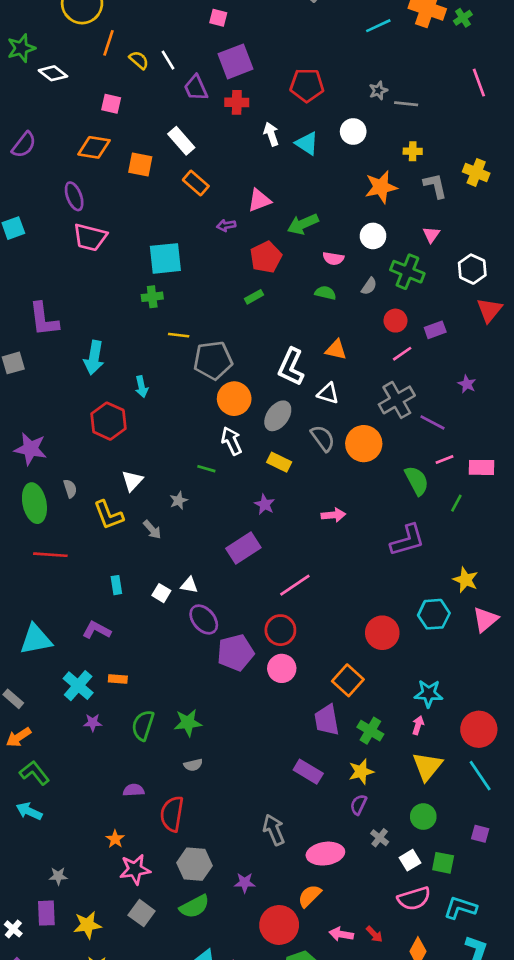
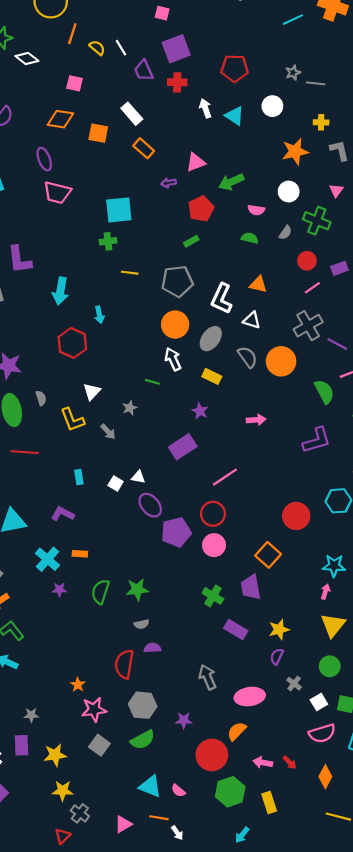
gray pentagon: (213, 360) -> (177, 281), moved
green cross: (370, 731) -> (213, 596), moved
purple semicircle: (134, 790) -> (152, 648), moved

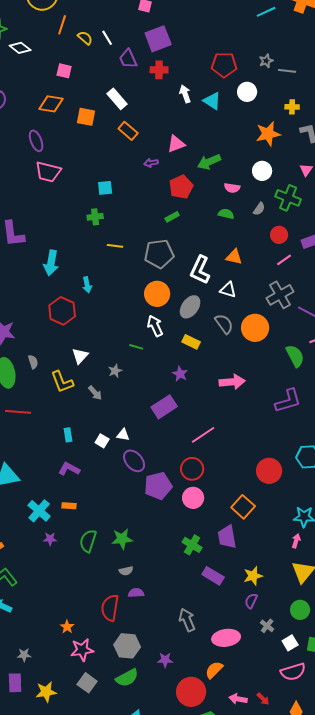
red pentagon: (235, 68) -> (224, 65), moved
cyan square: (119, 210) -> (105, 188), size x0.6
pink arrow: (256, 420) -> (232, 382), size x1.4
purple L-shape: (63, 514) -> (69, 469), moved

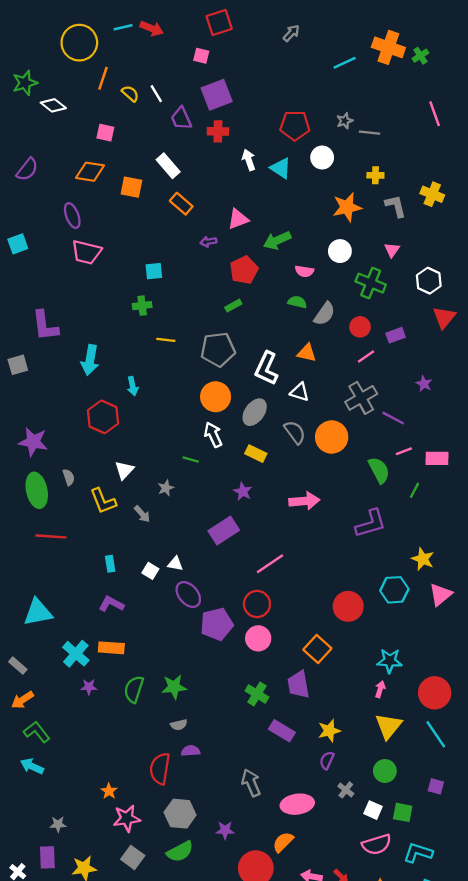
gray semicircle: (259, 209) -> (324, 314), moved, size x1.5
orange rectangle: (69, 506) -> (111, 648), size x1.5
white square: (290, 643) -> (373, 810), turned -35

